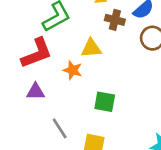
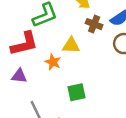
green square: (105, 102) -> (77, 92), turned -30

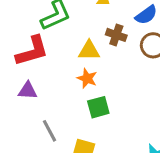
brown cross: (94, 24) -> (116, 35), moved
orange star: (53, 62) -> (87, 78), moved

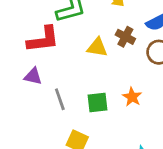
orange star: (87, 78) -> (132, 97), moved
gray line: (49, 131) -> (60, 99), moved

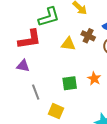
gray line: (60, 99) -> (36, 92), moved

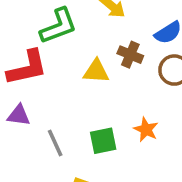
gray line: (36, 92) -> (55, 143), moved

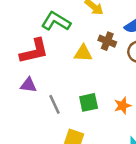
green L-shape: (58, 26) -> (56, 21), turned -128
orange star: (146, 130) -> (122, 106), moved, turned 30

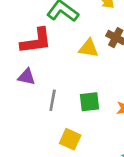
gray line: (55, 104) -> (53, 100), turned 30

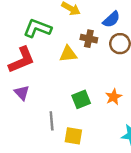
purple triangle: (27, 77) -> (22, 93), turned 49
gray line: (53, 100) -> (52, 121), moved

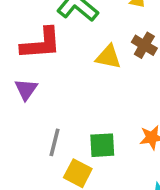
green square: (81, 99) -> (102, 145), moved

